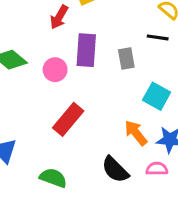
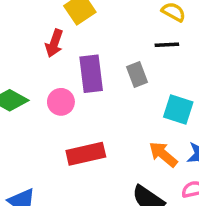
red rectangle: (68, 119) -> (86, 154), turned 48

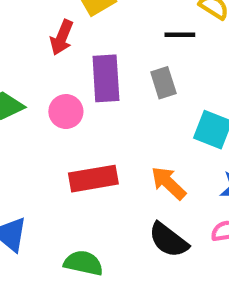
black line: (167, 45) -> (180, 35), moved
orange arrow: (163, 154) -> (168, 183), moved

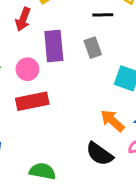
red rectangle: (93, 179) -> (32, 101), moved
orange arrow: (168, 183) -> (112, 121), moved

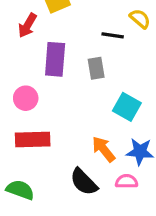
pink circle: (27, 69) -> (26, 98), moved
red rectangle: (32, 101) -> (33, 139), moved

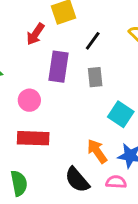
black line: (113, 35) -> (93, 41), moved, turned -66
green semicircle: (20, 190) -> (19, 183), turned 55

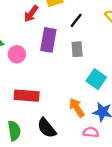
pink circle: (29, 100) -> (17, 54), moved
black semicircle: (77, 180) -> (47, 128), moved

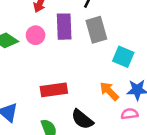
gray rectangle: (77, 49) -> (96, 30), size x1.5
pink circle: (17, 54) -> (36, 35), moved

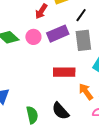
purple rectangle: (64, 27) -> (58, 34), turned 60
red rectangle: (54, 90) -> (64, 72), moved

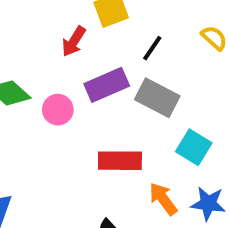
pink circle: (33, 37) -> (58, 110), moved
gray rectangle: (83, 40) -> (157, 98), turned -55

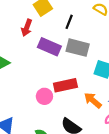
purple rectangle: (107, 85) -> (49, 47), turned 60
pink circle: (58, 110) -> (44, 96), moved

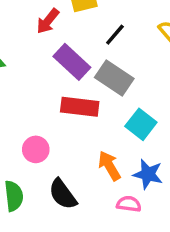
red rectangle: (65, 85) -> (80, 107), moved
pink circle: (44, 96) -> (36, 149), moved

